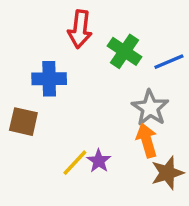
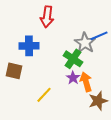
green cross: (124, 51) -> (73, 59), moved
gray star: (150, 108) -> (85, 43), moved
purple star: (99, 161) -> (73, 78), moved

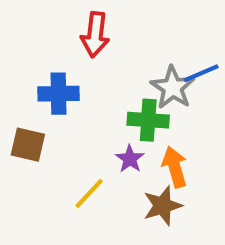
green cross: (73, 59) -> (148, 120), turned -30
purple star: (73, 78) -> (130, 159), moved
brown star: (98, 101) -> (162, 206), moved

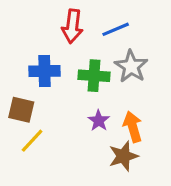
blue line: (201, 73) -> (116, 29), moved
green cross: (148, 120) -> (94, 76), moved
yellow line: (89, 193) -> (32, 141), moved

